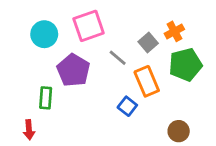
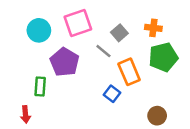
orange cross: (174, 31) -> (153, 28), turned 35
gray square: (148, 43) -> (119, 33), moved

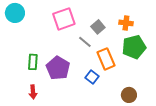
cyan circle: (39, 30) -> (15, 13), moved
purple pentagon: (64, 62) -> (58, 68), moved
green rectangle: (40, 86) -> (33, 62), moved
red arrow: (25, 114) -> (33, 92), moved

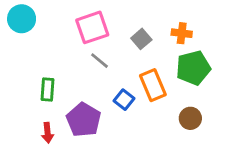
gray line: (85, 42) -> (99, 61), moved
purple pentagon: (58, 68) -> (84, 120), moved
blue square: (92, 77) -> (124, 100), moved
brown circle: (129, 95) -> (190, 118), moved

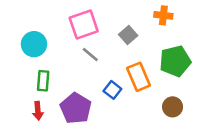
cyan circle: (22, 19) -> (34, 44), moved
orange cross: (182, 33) -> (163, 15), moved
red arrow: (48, 133) -> (38, 111), moved

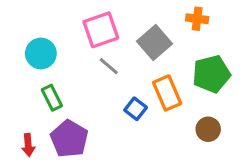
gray square: (128, 35) -> (155, 42), size x1.5
green rectangle: (43, 81) -> (52, 98), turned -30
purple pentagon: (76, 108) -> (69, 139), moved
red arrow: (38, 111) -> (28, 145), moved

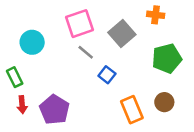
orange rectangle: (167, 93) -> (132, 110), moved
green rectangle: (52, 98) -> (15, 77), moved
blue square: (136, 109) -> (107, 75), moved
red arrow: (28, 145) -> (22, 105), moved

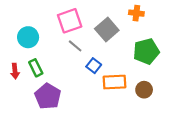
green rectangle: (15, 77) -> (36, 68), moved
red arrow: (22, 105) -> (15, 71), moved
orange rectangle: (132, 110) -> (114, 82), moved, turned -70

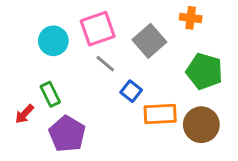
cyan circle: (28, 37) -> (53, 41), moved
green pentagon: (146, 51) -> (204, 71), turned 30
red arrow: (15, 71) -> (24, 114), moved, turned 48
brown circle: (144, 90) -> (201, 125), size x1.5

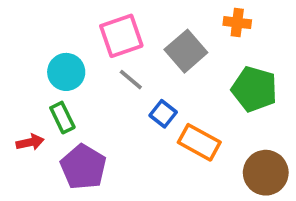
cyan circle: (53, 41) -> (66, 72), moved
red arrow: (24, 114) -> (30, 142), turned -145
orange rectangle: (160, 114) -> (199, 142), turned 32
brown circle: (201, 125) -> (266, 173), moved

